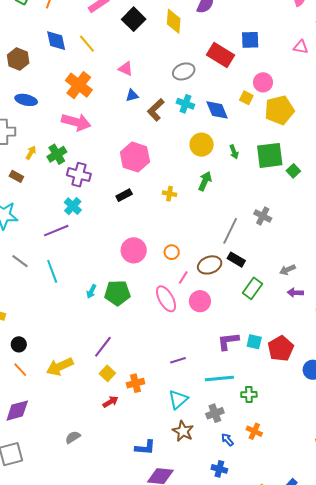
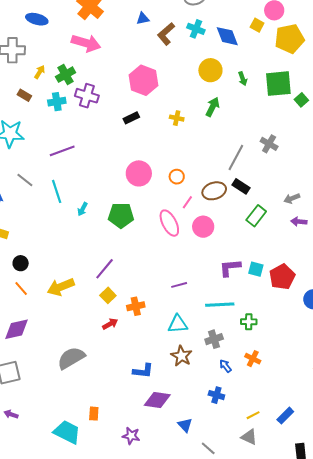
cyan cross: (73, 206) -> (57, 102), moved, turned 36
cyan arrow: (91, 291) -> (82, 209), moved
cyan triangle: (178, 400) -> (178, 324), turned 35
gray semicircle: (73, 437) -> (71, 358), size x1.8

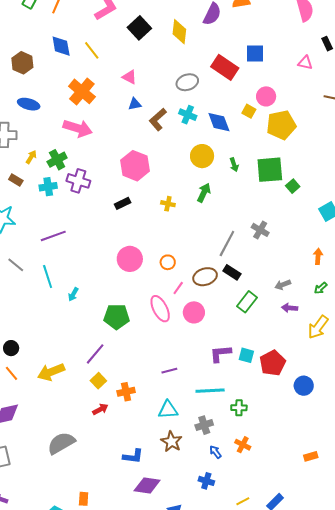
green pentagon: (121, 215) -> (117, 317), moved

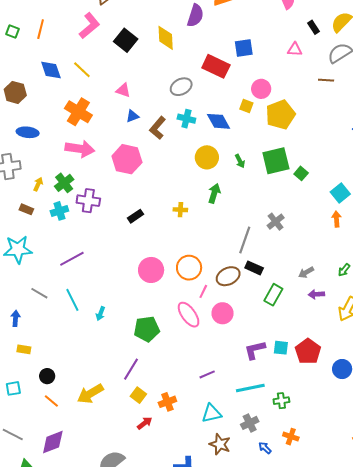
pink hexagon: (135, 166) -> (127, 159), moved
gray cross: (260, 230) -> (276, 222), turned 30
orange arrow: (318, 256) -> (337, 219), moved
orange circle: (168, 262) -> (189, 268), size x1.6

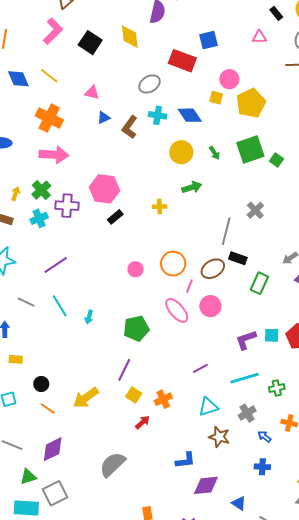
pink hexagon: (127, 159) -> (105, 189), moved
green arrow: (214, 193) -> (192, 187), turned 60
pink circle: (151, 270) -> (136, 269), size x0.6

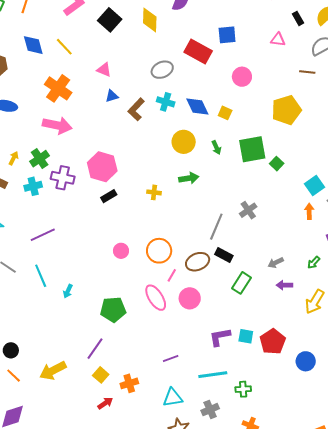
yellow square: (216, 98) -> (225, 113), moved
yellow pentagon: (251, 103) -> (286, 110), moved

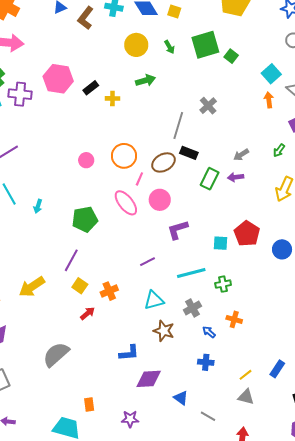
black rectangle: (109, 196) -> (91, 88), moved
purple arrow: (284, 285) -> (236, 177), moved
cyan square: (246, 336) -> (221, 243), moved
purple L-shape: (220, 337) -> (178, 230), moved

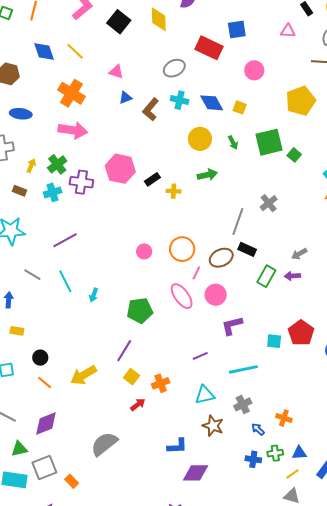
green cross: (223, 284) -> (275, 453), moved
blue triangle: (181, 398) -> (299, 453), moved, turned -42
orange rectangle: (89, 404) -> (72, 481), moved, turned -40

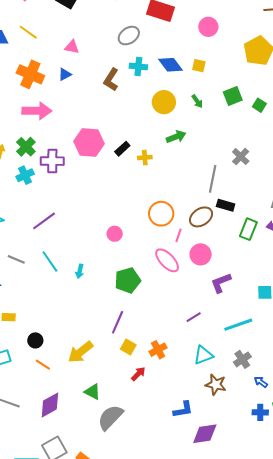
blue triangle: (126, 98) -> (65, 74), moved
green square: (269, 142) -> (233, 96), size x0.7
pink circle: (144, 251) -> (115, 234), moved
green triangle: (19, 449) -> (92, 392), moved, turned 48

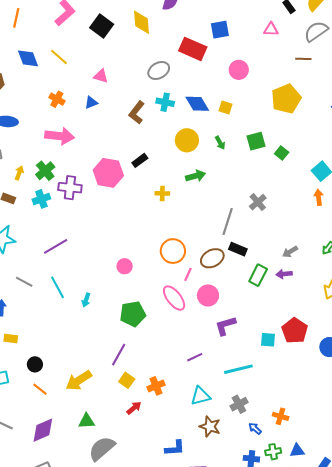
orange cross: (30, 74) -> (57, 99), size x0.6
black rectangle: (122, 149) -> (140, 160), moved
green triangle: (92, 392) -> (87, 421), turned -36

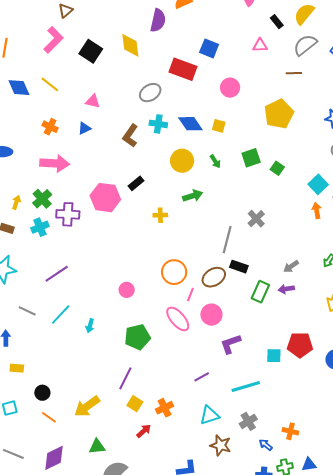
blue square: (220, 30) -> (209, 48), turned 36
cyan line: (57, 287) -> (61, 315), turned 75
red pentagon: (295, 331) -> (300, 345), turned -30

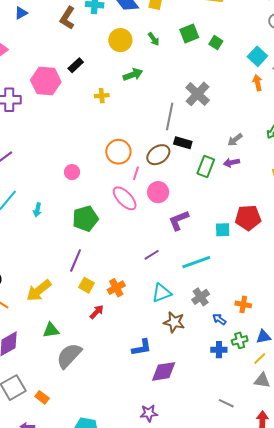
gray cross: (256, 219) -> (198, 94), size x1.4

